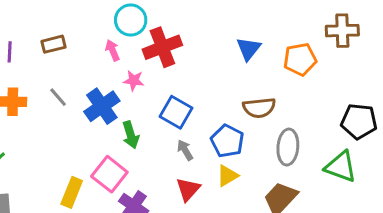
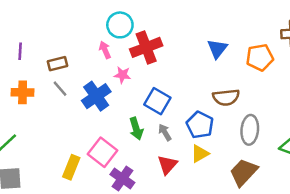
brown rectangle: (54, 44) -> (58, 64), moved
green arrow: (131, 135) -> (136, 129), moved

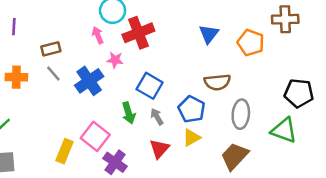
purple line: (20, 51) -> (14, 27), moved
orange pentagon: (260, 57) -> (251, 43), turned 30

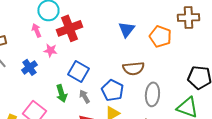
blue cross: (89, 81) -> (29, 67), size x0.7

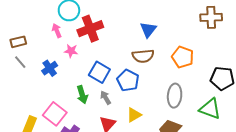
orange pentagon: (160, 36) -> (183, 57), moved
brown semicircle: (133, 68) -> (143, 56), moved
blue pentagon: (112, 90) -> (128, 80), moved

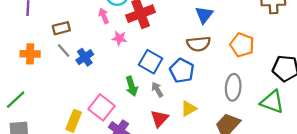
blue cross: (50, 68) -> (85, 57), moved

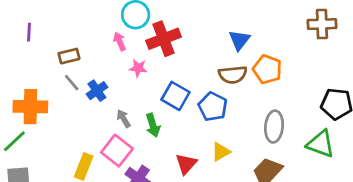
orange pentagon: (242, 45) -> (267, 69), moved
orange cross: (30, 54) -> (30, 107), moved, size x1.4
gray arrow: (157, 90) -> (124, 119), moved

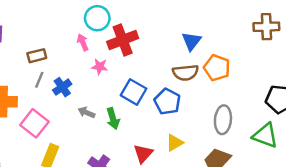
gray line: (72, 83) -> (39, 80), turned 63
gray arrow: (124, 119) -> (86, 112), turned -35
pink square: (117, 151) -> (34, 123), moved

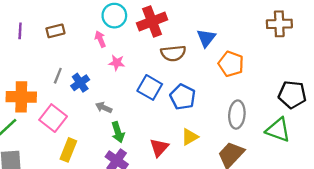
red cross: (123, 40) -> (152, 21), moved
brown rectangle: (37, 56) -> (55, 31), moved
brown semicircle: (185, 73) -> (173, 53), moved
green arrow: (113, 119) -> (118, 132), moved

